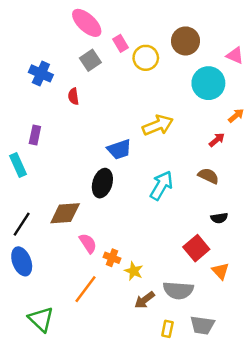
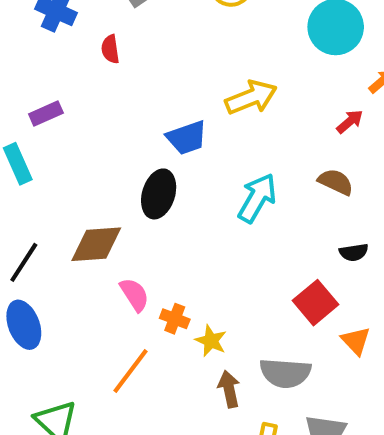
purple rectangle: (35, 135) -> (46, 113), turned 54
brown arrow: (145, 300) -> (229, 389), turned 115

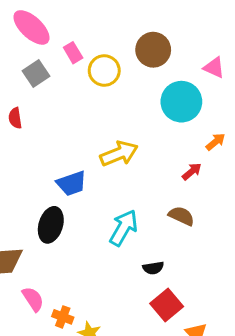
black semicircle: (354, 252) -> (153, 268), moved

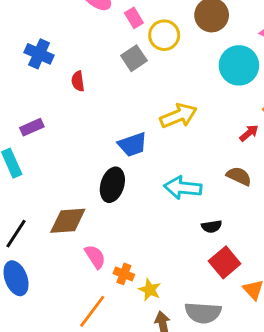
gray square: (36, 73) -> (134, 58), moved
cyan arrow: (124, 228) -> (183, 188), turned -114

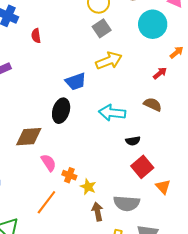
gray square: (134, 58) -> (102, 28), moved

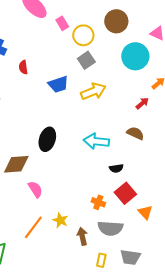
blue trapezoid: (76, 82) -> (58, 84), moved
orange cross: (69, 175) -> (98, 202), moved
yellow star: (88, 187) -> (60, 220), moved

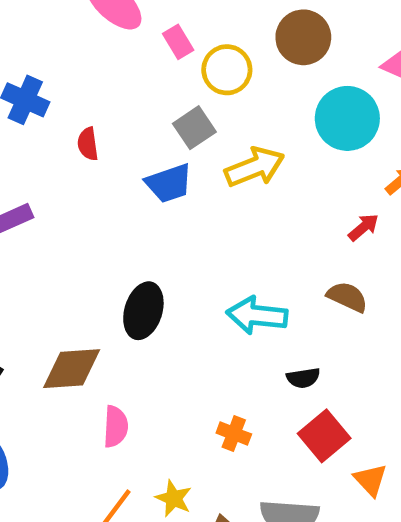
gray square: (86, 60) -> (194, 128), moved
yellow arrow: (93, 91) -> (255, 167), moved
pink semicircle: (35, 189) -> (116, 427), turned 36
orange cross: (98, 202) -> (234, 434), moved

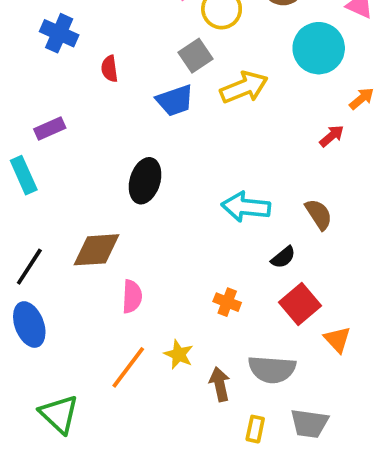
brown semicircle: (347, 297) -> (319, 214), moved, turned 32
black ellipse: (143, 311) -> (145, 181), moved
black semicircle: (303, 378) -> (283, 257), turned -30

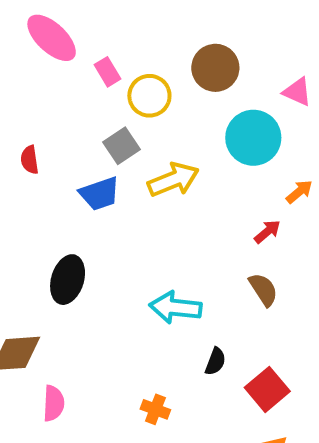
brown semicircle: (319, 214) -> (263, 290), moved
black semicircle: (283, 257) -> (215, 361), turned -30
red square: (300, 304) -> (267, 389), moved

